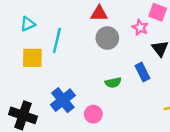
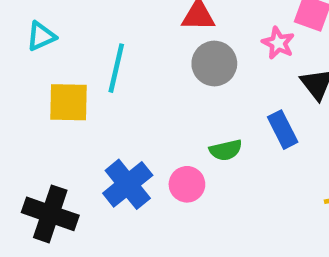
cyan triangle: (28, 24) -> (41, 36), moved
pink circle: (93, 114) -> (187, 184), moved

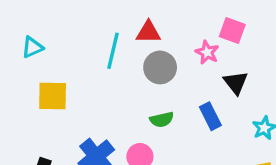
cyan line: (116, 68) -> (113, 51), moved
green semicircle: (226, 150) -> (162, 120), moved

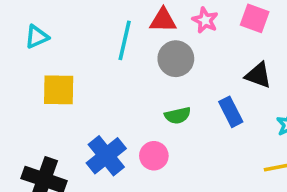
pink star: (207, 52) -> (205, 20), moved
black triangle: (236, 83) -> (258, 75), turned -32

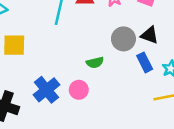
gray circle: (176, 59) -> (123, 39), moved
blue rectangle: (231, 112) -> (145, 62), moved

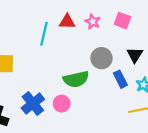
black triangle: (150, 35) -> (135, 55), moved, turned 42
green semicircle: (95, 62) -> (76, 79), size x1.6

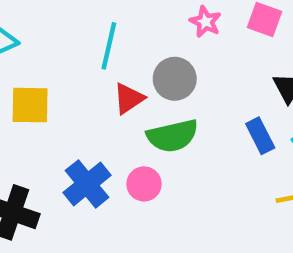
red triangle: (67, 22) -> (129, 98), moved, turned -35
gray circle: (101, 58) -> (175, 79), moved

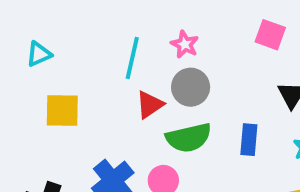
pink star: (205, 22) -> (185, 44), moved
blue rectangle: (260, 136) -> (249, 140), moved, turned 32

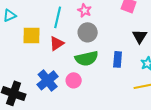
red triangle: (150, 105) -> (57, 43), moved
yellow square: (62, 110) -> (32, 35), moved

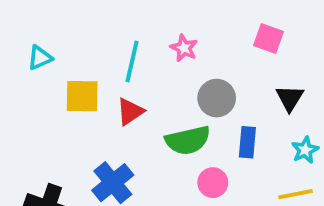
gray circle: (88, 32) -> (217, 98), moved
pink circle: (74, 80) -> (213, 183), moved

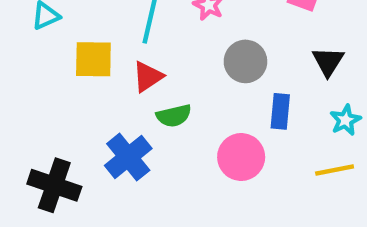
green semicircle: (188, 140) -> (174, 116), moved, size x0.7
pink circle: (213, 183) -> (241, 157), size x1.4

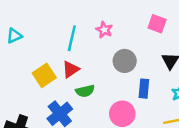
yellow square: (93, 59) -> (44, 75), moved, turned -35

